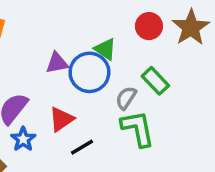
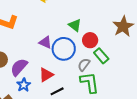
red circle: (149, 26) -> (90, 40), moved
green triangle: (105, 49) -> (75, 25), moved
purple triangle: (57, 63) -> (45, 42), turned 32

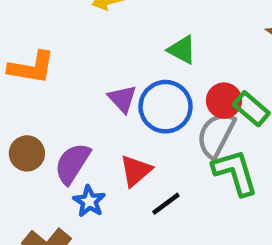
red circle: (90, 40) -> (224, 101), moved
purple triangle: (45, 42) -> (122, 99), turned 32
gray semicircle: (84, 65) -> (216, 135), size x1.5

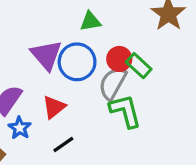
green triangle: (182, 50) -> (90, 21), turned -40
purple triangle: (122, 99) -> (46, 55), size x1.5
black line: (166, 204) -> (63, 145), moved

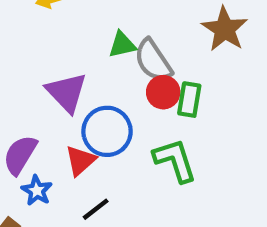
blue circle: (77, 62) -> (107, 131), moved
green rectangle: (139, 66) -> (189, 100), turned 60
gray semicircle: (113, 83) -> (153, 60), moved, turned -60

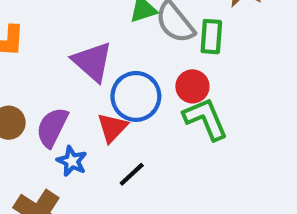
red circle: (163, 92) -> (192, 86), moved
green rectangle: (189, 100) -> (211, 37), moved

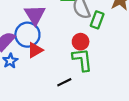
blue circle: (136, 96) -> (27, 35), moved
black line: (132, 174) -> (64, 82), moved

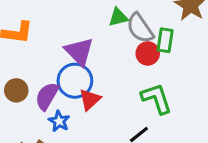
red circle: (81, 42) -> (148, 53), moved

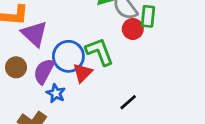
purple triangle: (79, 52) -> (34, 34), moved
green L-shape: (157, 99) -> (99, 52), moved

